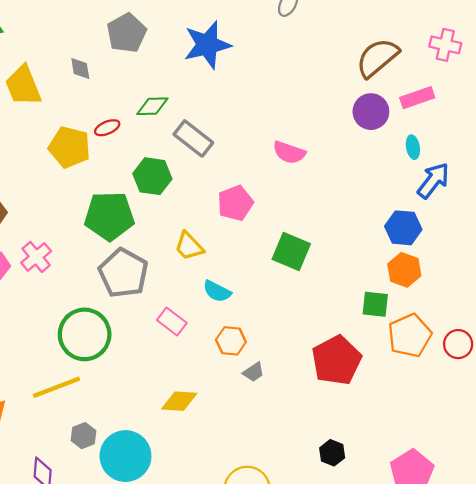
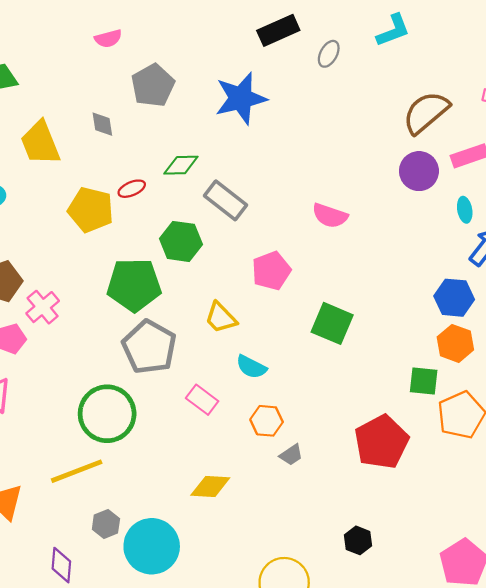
pink cross: (36, 257) -> (43, 307), moved
black hexagon: (332, 453) -> (358, 540), moved

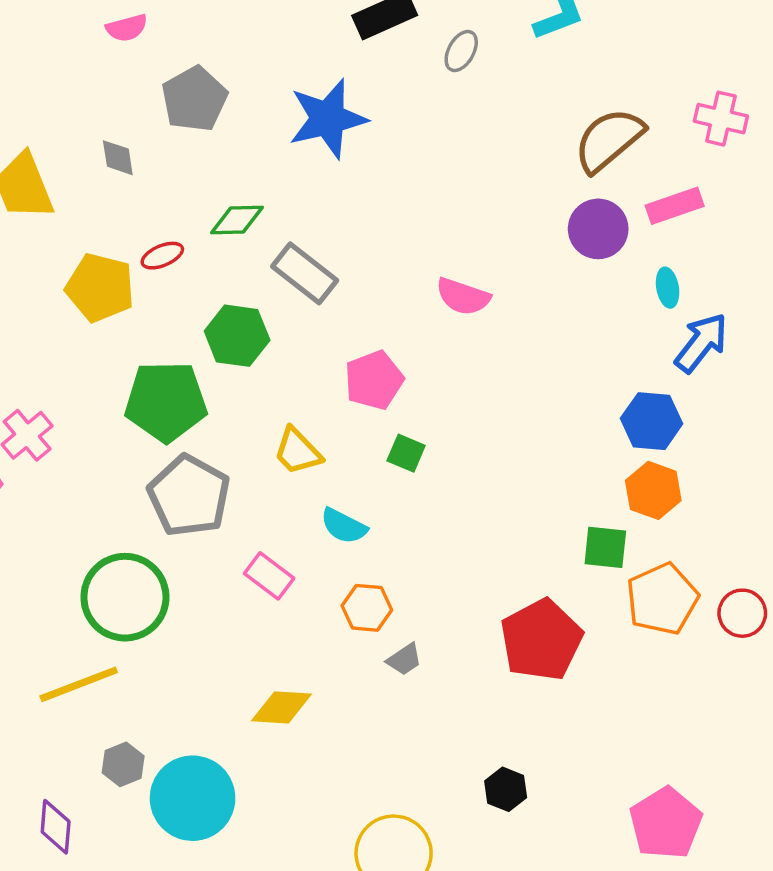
green square: (332, 323) -> (406, 453), moved, size x0.6

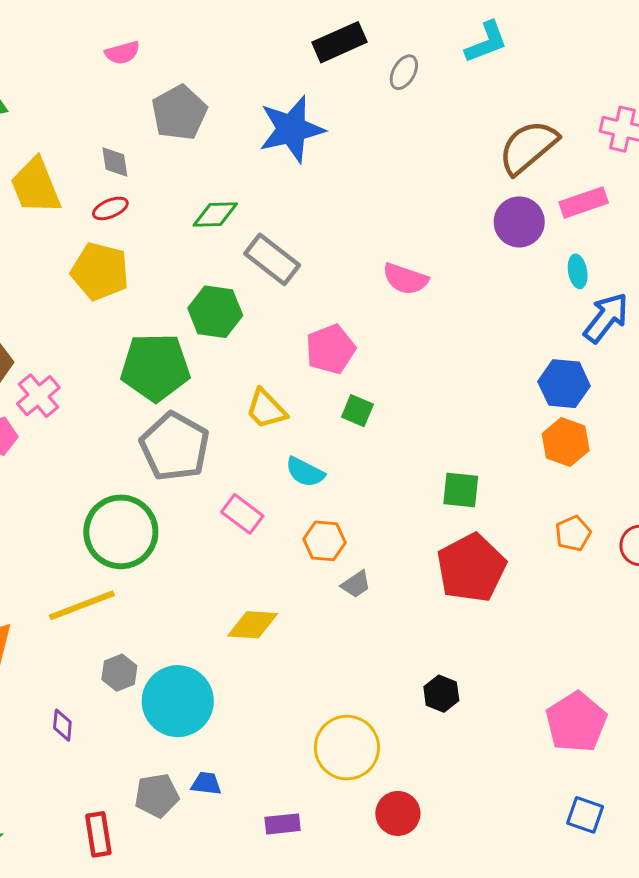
red ellipse: (162, 256) -> (110, 208), moved
green square: (605, 547) -> (461, 490), moved
orange pentagon: (662, 599) -> (573, 533), size x0.6
purple diamond: (56, 827) -> (62, 725), size x0.7

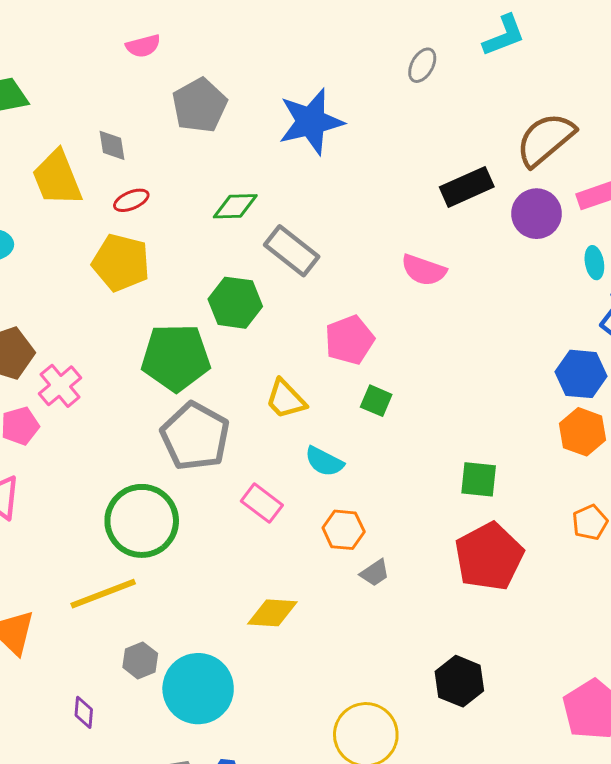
black rectangle: (339, 42) -> (467, 187), moved
gray diamond: (115, 162) -> (112, 145), moved
black hexagon: (441, 694) -> (459, 681), size x1.4

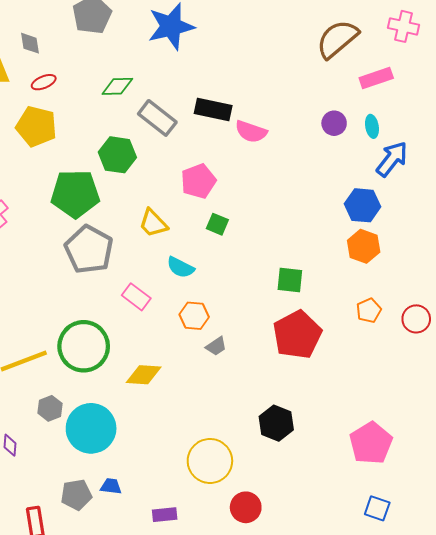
black rectangle: (467, 187) -> (213, 110), moved, turned 36
purple circle: (537, 214) -> (334, 123), moved, size x0.7
green circle: (142, 521) -> (84, 346), moved

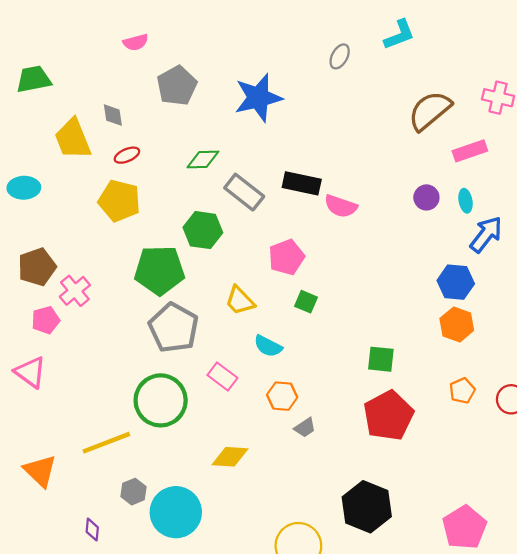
green circle: (84, 346) -> (161, 400), moved
black hexagon: (276, 423) -> (367, 507), size x1.4

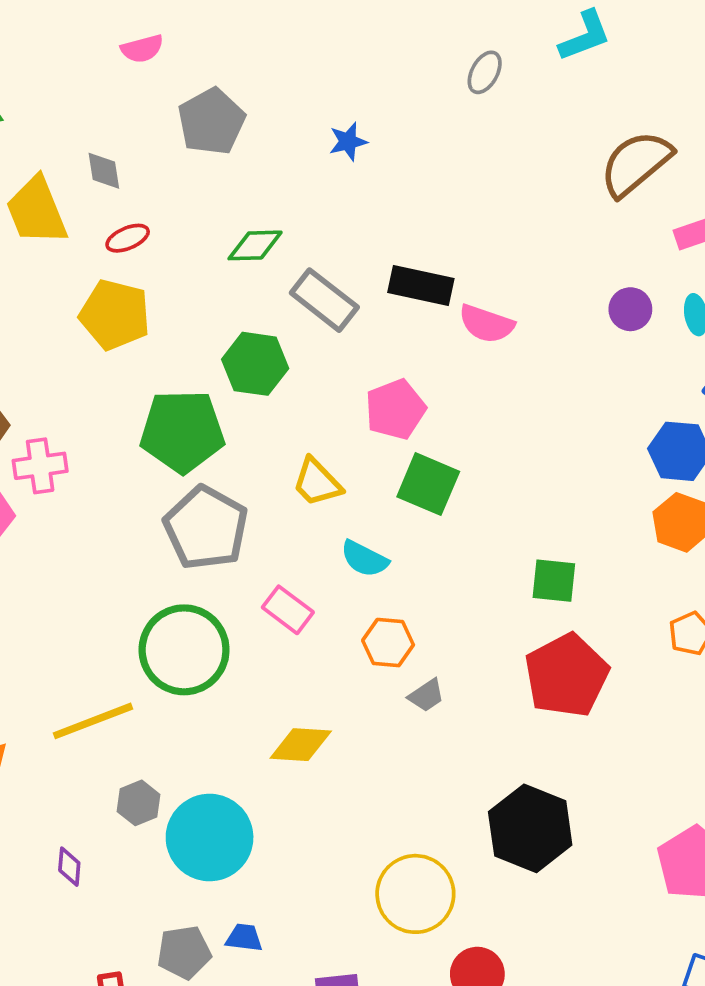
blue star: (258, 98) -> (348, 142), size x0.5
pink cross: (75, 291) -> (40, 466), turned 32
green square: (306, 302) -> (428, 484), size x1.6

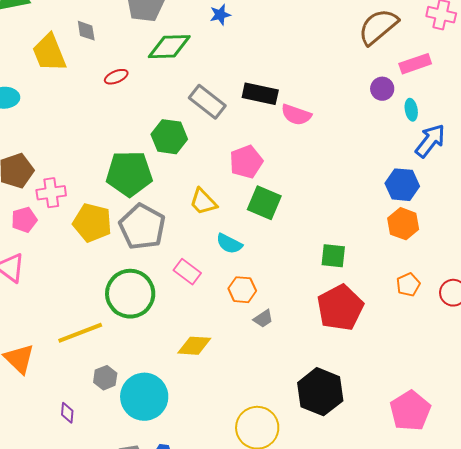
red ellipse: (128, 238) -> (116, 77), moved
green diamond: (255, 245) -> (169, 47), moved, size x1.4
purple circle: (630, 309) -> (382, 89), moved
yellow pentagon: (115, 315) -> (92, 223), moved

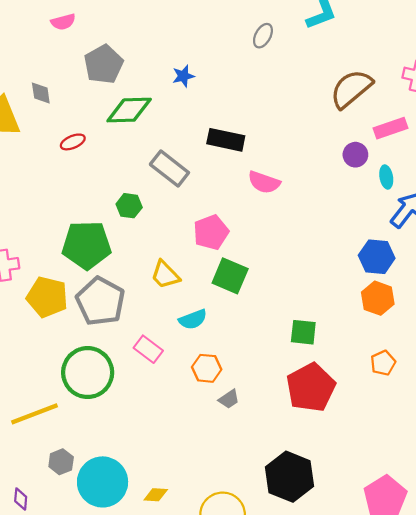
black rectangle: (260, 94) -> (226, 140), moved
green hexagon: (169, 137) -> (129, 206), size x0.7
cyan semicircle: (229, 244) -> (193, 319), turned -48
yellow diamond: (194, 346) -> (156, 495), moved, size x0.7

